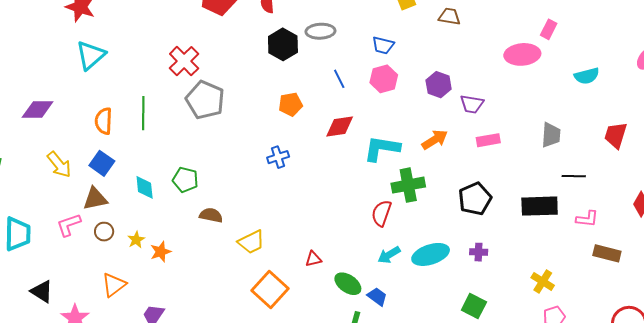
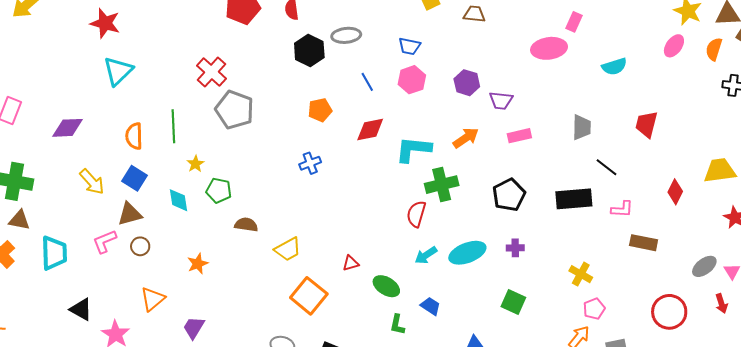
black line: (574, 176) -> (606, 167), turned 40
yellow star: (136, 240) -> (195, 164), moved
blue trapezoid: (377, 297) -> (430, 306), moved

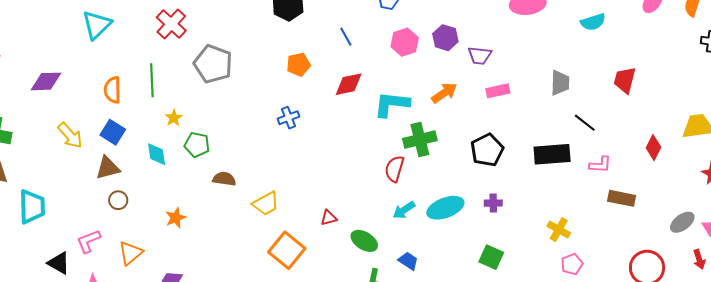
red cross: (211, 72) -> (171, 24), moved
pink hexagon: (412, 80) -> (405, 42), moved
pink L-shape: (105, 241) -> (88, 241), moved

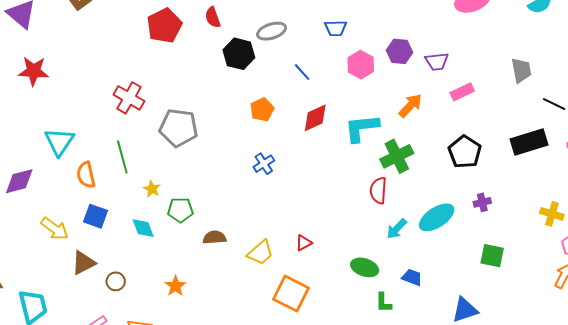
cyan triangle: (97, 25) -> (59, 142), moved
brown triangle: (108, 168) -> (83, 263), moved
red triangle: (329, 218) -> (304, 243), moved

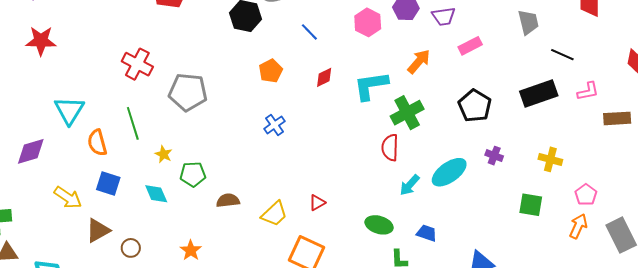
red diamond: (315, 118) -> (324, 77), size x0.7
purple cross: (482, 202) -> (494, 156), turned 36
yellow cross: (552, 214) -> (550, 159), moved
green square: (492, 256) -> (531, 205), moved

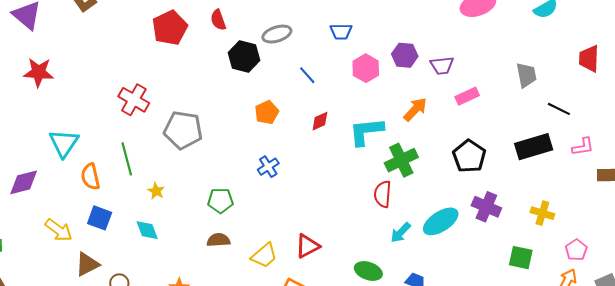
purple cross: (494, 156) -> (486, 207), size x1.6
green pentagon: (193, 174) -> (220, 201), moved
red triangle: (317, 203) -> (307, 246), size x1.5

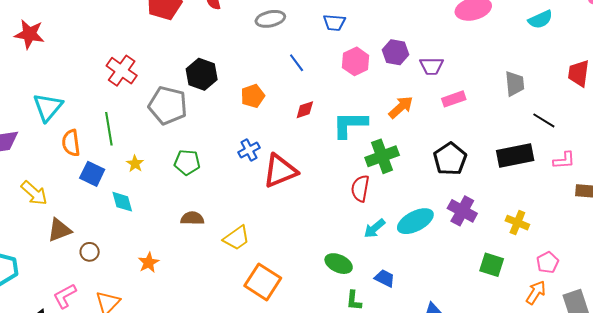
black hexagon: (244, 56) -> (202, 74), moved
green pentagon: (220, 201) -> (187, 162), moved
blue square: (100, 218) -> (92, 174), moved
red triangle: (307, 246) -> (280, 171), moved, size x1.4

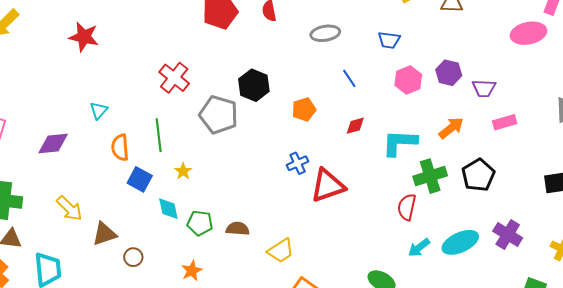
cyan triangle: (48, 107) -> (99, 110), size x0.6
black pentagon: (450, 159) -> (478, 175), moved
green pentagon: (187, 162) -> (200, 223), moved
yellow arrow: (34, 193) -> (69, 208), moved

